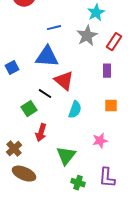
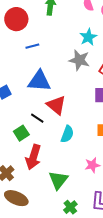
blue line: (54, 28) -> (32, 46), moved
gray star: (87, 36) -> (79, 60), turned -30
red arrow: (41, 133) -> (33, 157), size x1.4
green cross: (78, 183) -> (70, 207), turned 32

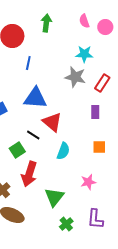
cyan star: (88, 37) -> (84, 54), turned 30
blue line: (32, 46) -> (28, 63), turned -64

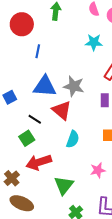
gray star: (75, 77) -> (74, 86), moved
black line: (33, 135) -> (35, 119), moved
red arrow: (29, 174) -> (39, 162), turned 55

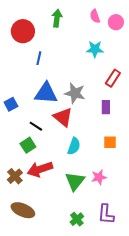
brown cross: (12, 178) -> (15, 176), moved
green triangle: (64, 185) -> (75, 181), moved

